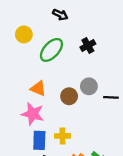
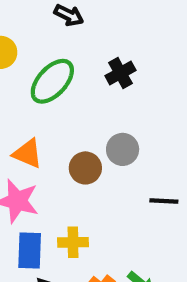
black line: (111, 97) -> (164, 201), moved

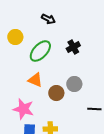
orange triangle: (28, 154) -> (35, 80), moved

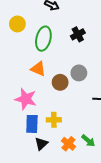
green ellipse: (40, 51) -> (43, 39), turned -30

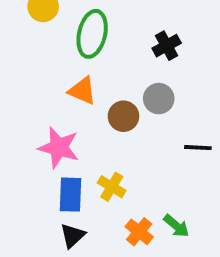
black cross: (78, 34) -> (167, 46), moved
yellow cross: (54, 120) -> (112, 187), turned 32
black triangle: (41, 144) -> (72, 236), moved

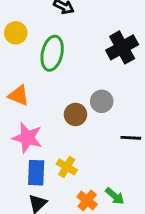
black cross: (167, 46) -> (122, 47), moved, size x1.5
orange triangle: (82, 91) -> (19, 96), moved

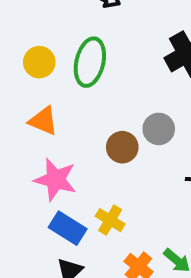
yellow circle: (16, 33) -> (39, 62), moved
blue rectangle: (36, 173) -> (68, 228), turned -60

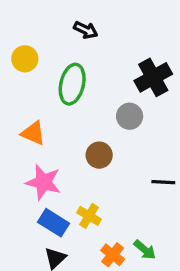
yellow circle: (39, 62) -> (25, 59), moved
gray circle: (159, 129) -> (130, 116), moved

